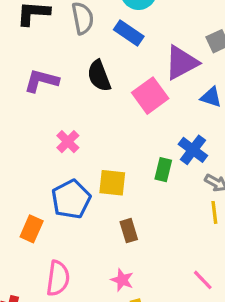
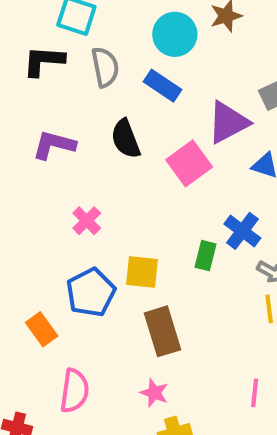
orange rectangle: (32, 229) -> (42, 329), turned -60
brown rectangle: (129, 231) -> (163, 331), size x1.6
pink line: (203, 280) -> (255, 393), turned 50

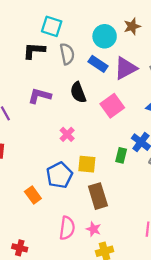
purple triangle: (228, 122) -> (126, 68), moved
pink cross: (87, 221) -> (67, 134), moved
pink semicircle: (74, 391) -> (67, 228), moved

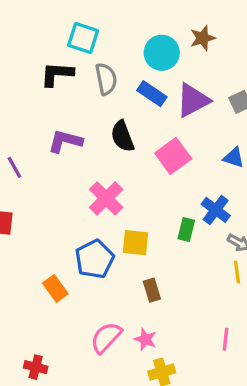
pink cross: (67, 134) -> (106, 198), size x1.5
brown rectangle: (98, 196) -> (152, 290), size x0.6
pink semicircle: (67, 228) -> (106, 338), turned -145

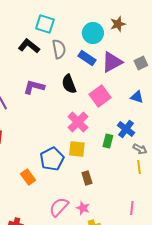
black L-shape: (57, 74) -> (29, 46), turned 35
pink cross: (106, 198) -> (78, 122), moved

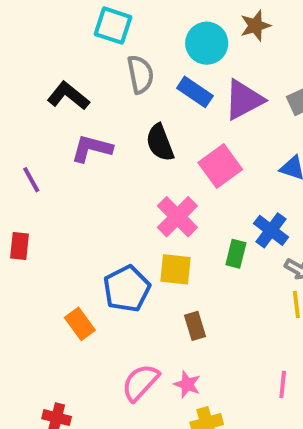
black L-shape: (29, 46) -> (68, 96), moved

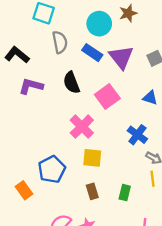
purple triangle: (244, 100) -> (121, 57), turned -40
green rectangle: (236, 254) -> (125, 193), moved
yellow square: (175, 269) -> (92, 158), moved

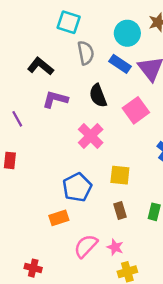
pink cross: (82, 127) -> (91, 136), moved
orange rectangle: (24, 190) -> (59, 218), moved, turned -72

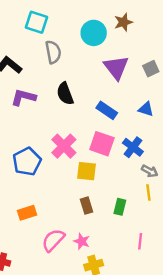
blue rectangle: (120, 64) -> (107, 110), moved
pink square: (136, 110) -> (102, 144), moved, turned -35
pink cross: (91, 136) -> (64, 146), moved
blue pentagon: (77, 187) -> (27, 162), moved

